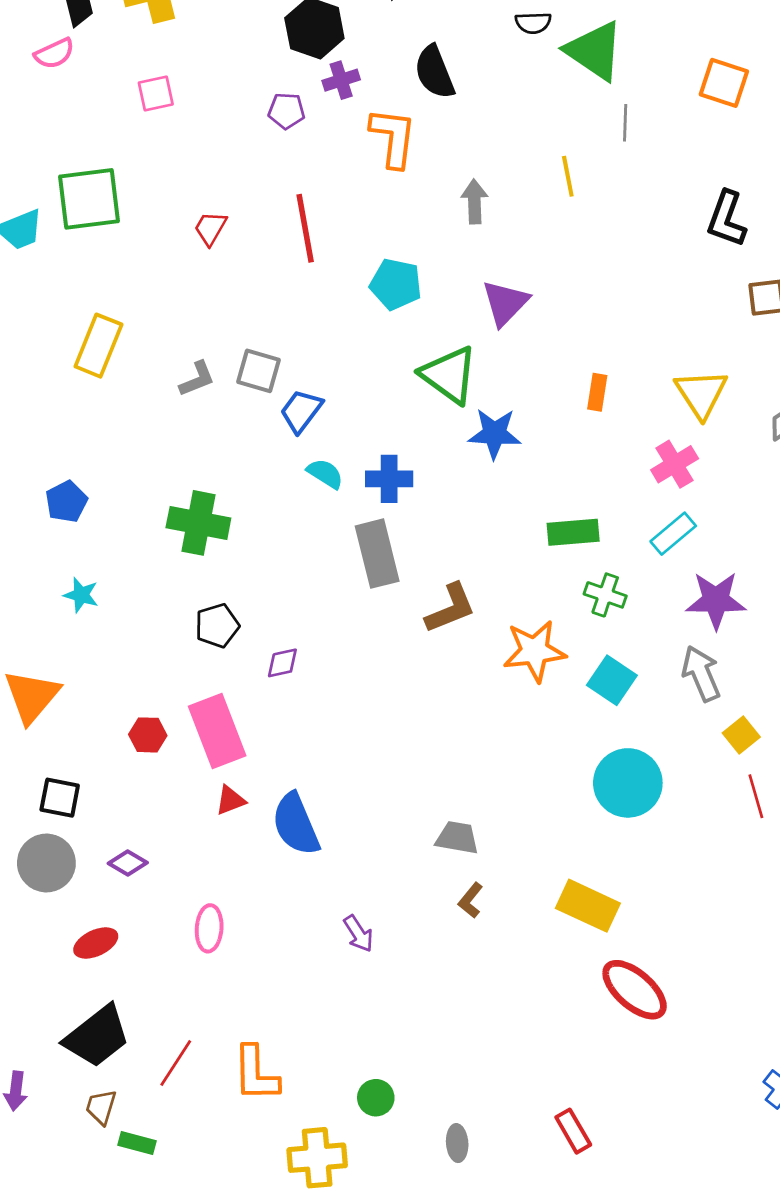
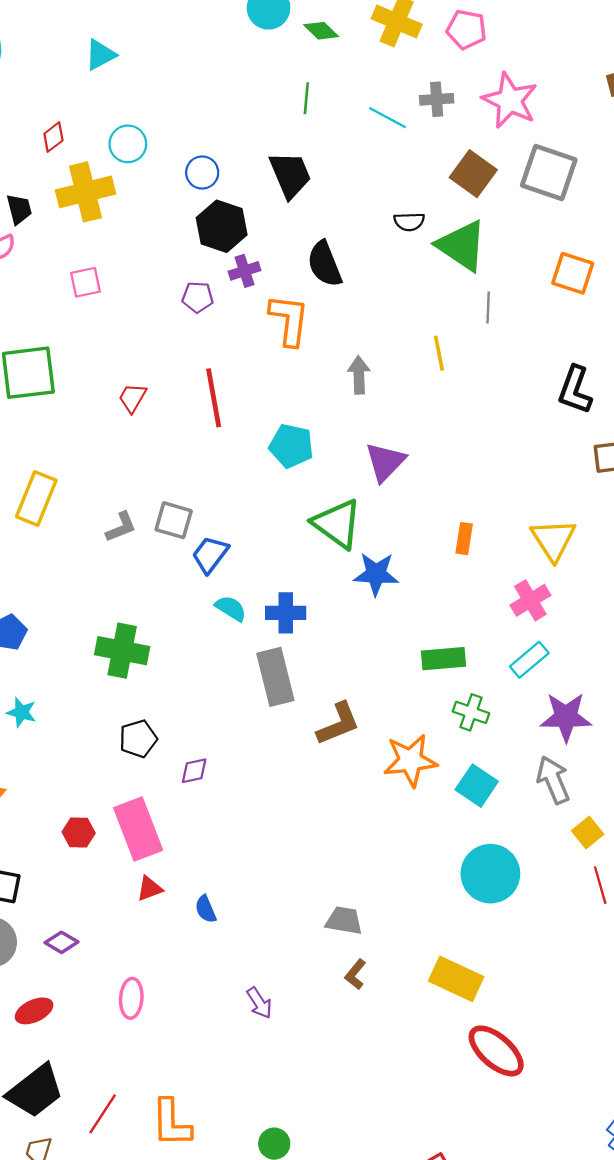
blue semicircle: (296, 824) -> (206, 909), size x0.5

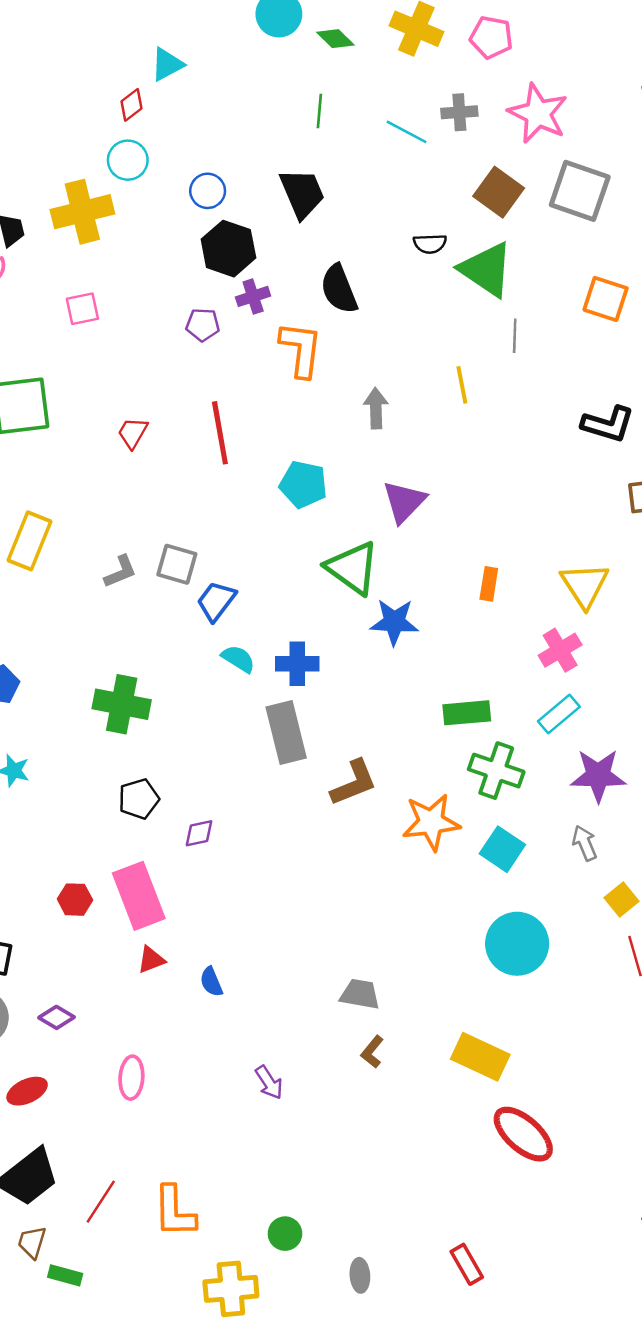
cyan triangle: (100, 55) -> (167, 64), moved
red diamond: (53, 137) -> (131, 105), moved
black L-shape: (575, 390) -> (608, 424), turned -93
green cross: (471, 712) -> (496, 771), size x1.4
gray arrow: (553, 780) -> (585, 843), size x0.7

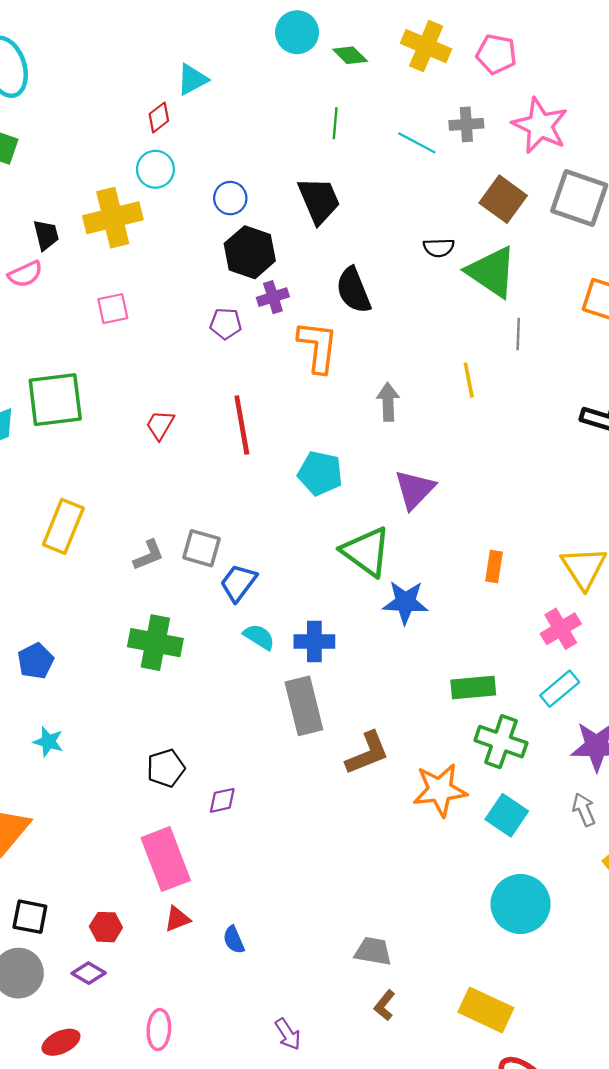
green cross: (122, 704) -> (155, 643), moved
red hexagon: (75, 900) -> (106, 927), moved

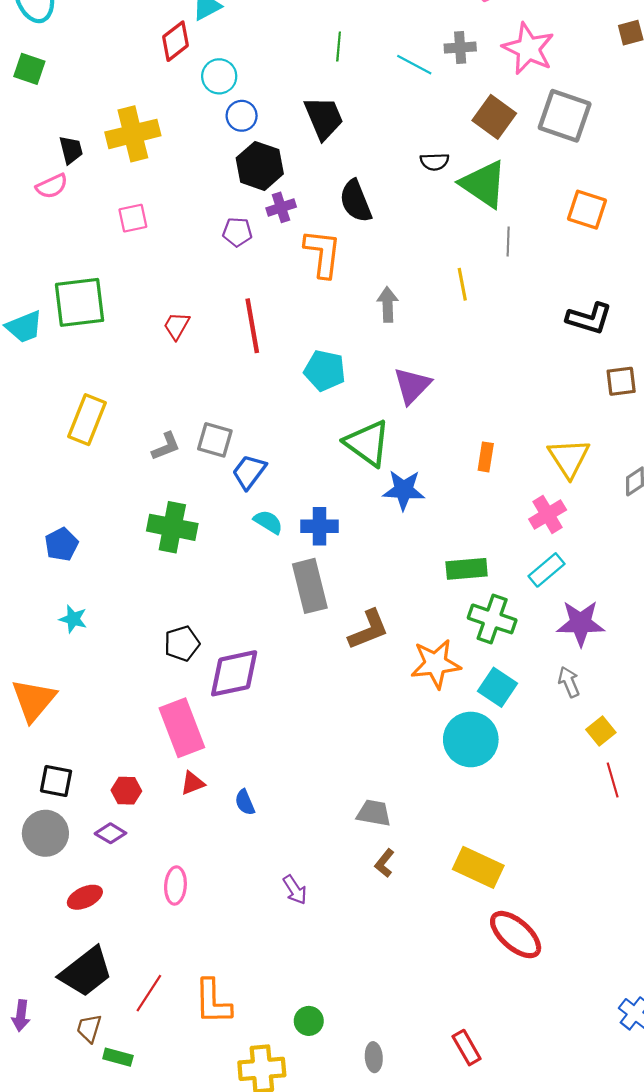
red diamond: (159, 117) -> (175, 41), size x1.4
cyan circle: (155, 169) -> (219, 76), moved
purple diamond: (222, 800) -> (234, 673), size x2.0
cyan circle: (520, 904) -> (471, 739), moved

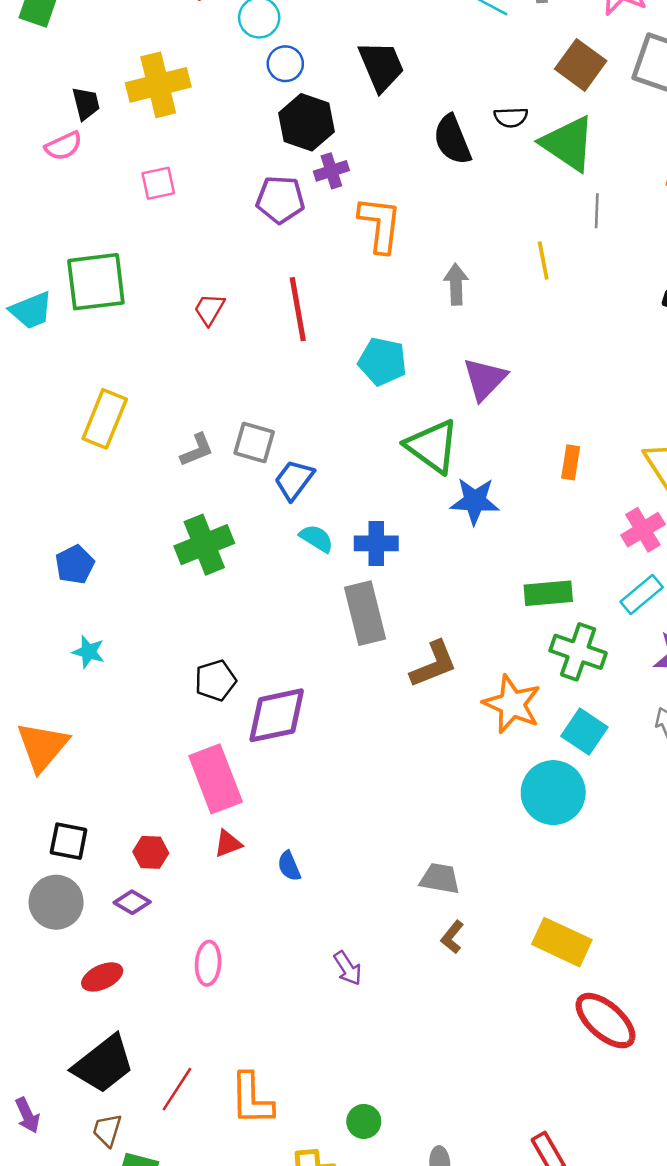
black semicircle: (356, 201) -> (452, 140), moved
purple pentagon: (237, 232) -> (280, 200), size x1.4
green cross: (172, 527) -> (204, 545), turned -33
orange star: (436, 664) -> (512, 704), turned 30
purple arrow: (21, 1016) -> (27, 1115), turned -32

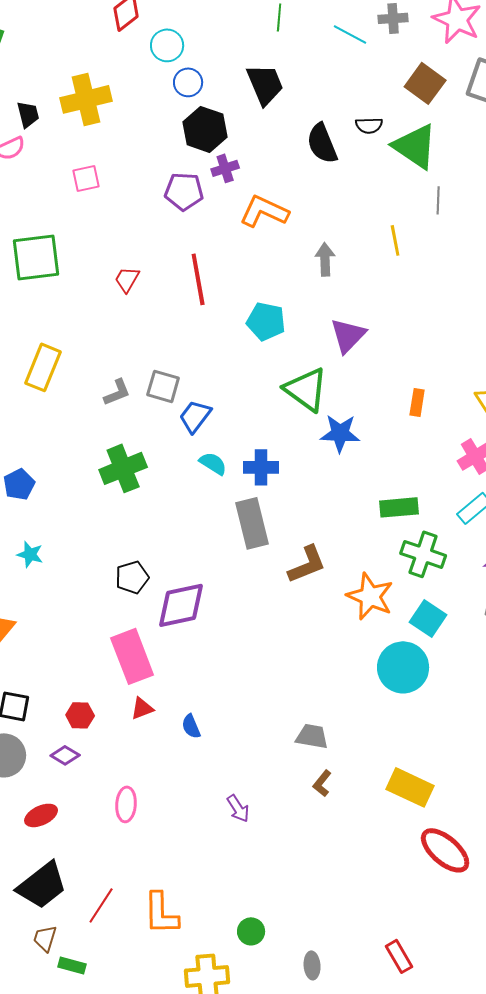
orange L-shape: (380, 224) -> (264, 211), turned -72

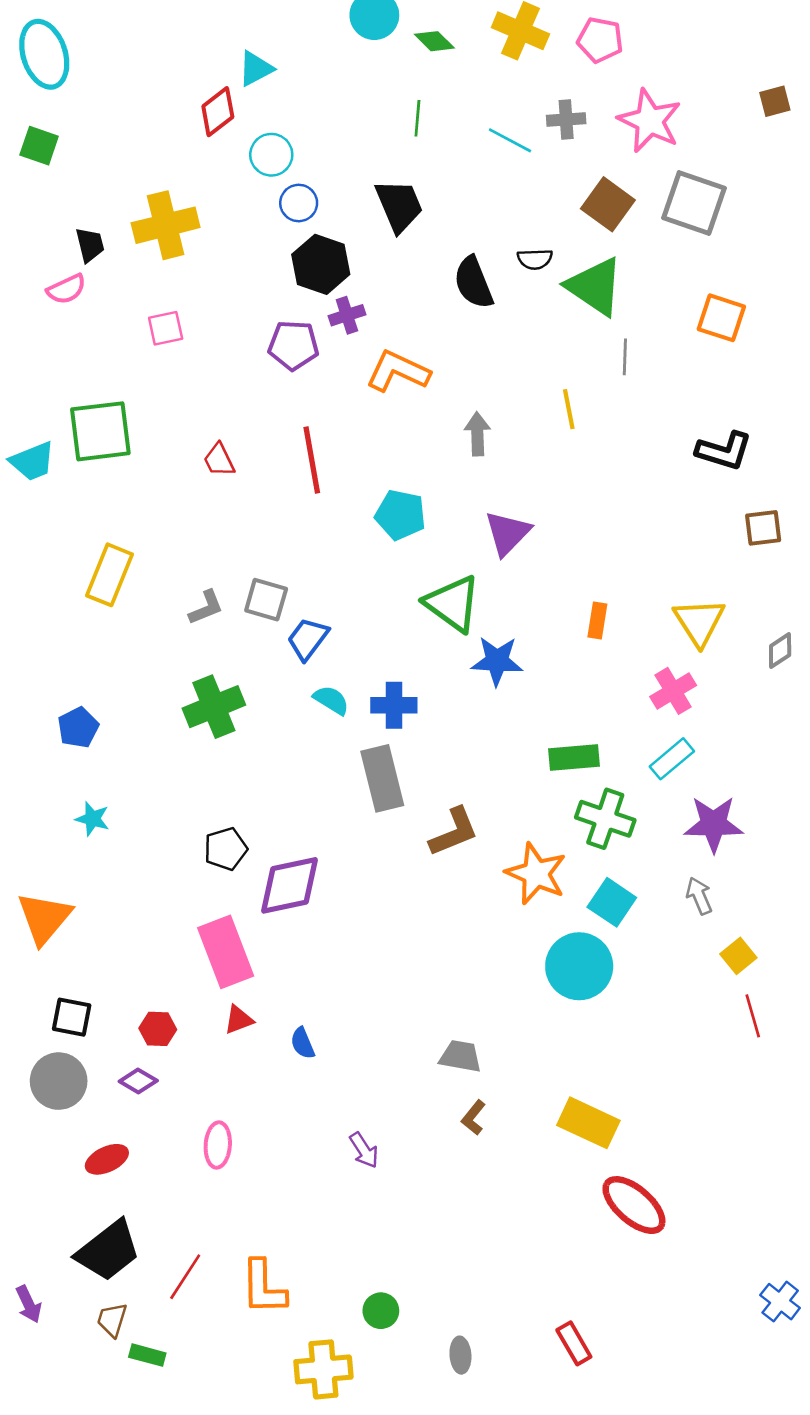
red trapezoid: (127, 279) -> (219, 460), turned -56

